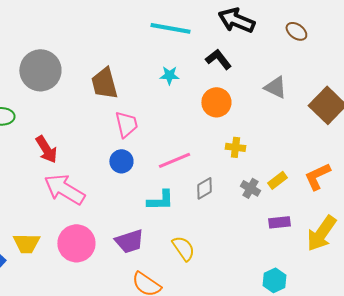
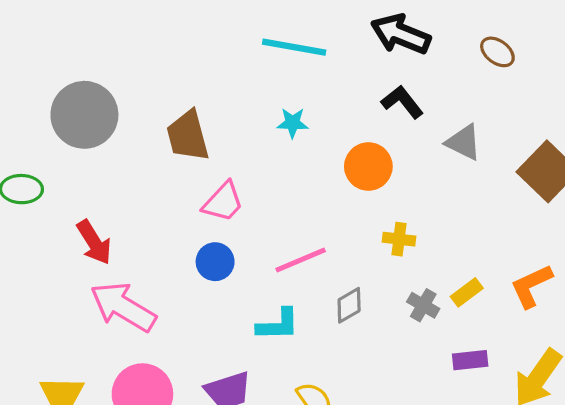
black L-shape: (218, 59) -> (402, 102), moved
pink trapezoid: (126, 124) -> (223, 202), turned 56

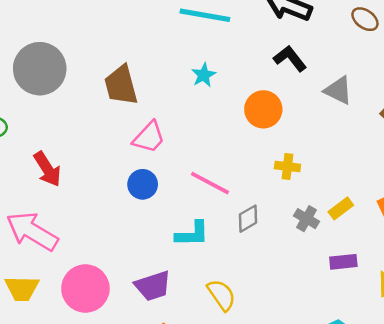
cyan star: (293, 123) -> (204, 75), turned -30
pink line: (301, 260) -> (210, 183), turned 51
pink arrow: (123, 307) -> (32, 231), moved

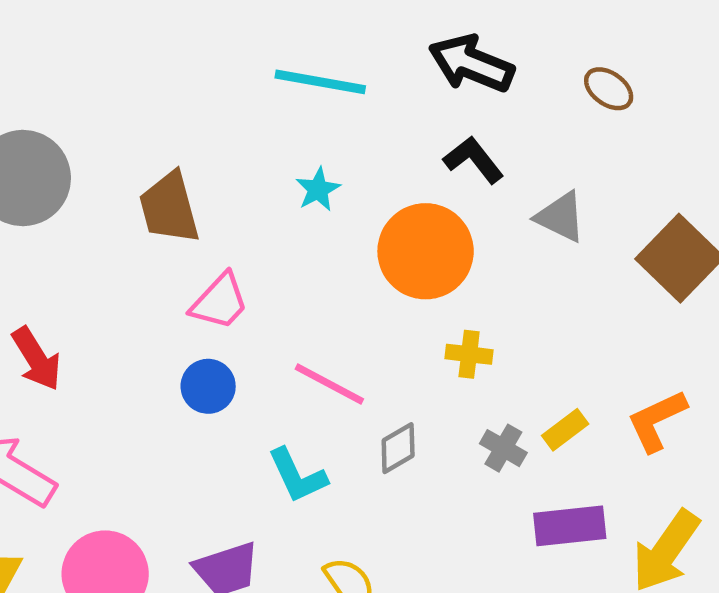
orange circle: (263, 109) -> (426, 251), size x1.4
cyan L-shape: (192, 234) -> (297, 476), turned 66
purple rectangle: (343, 262) -> (570, 526), size x1.4

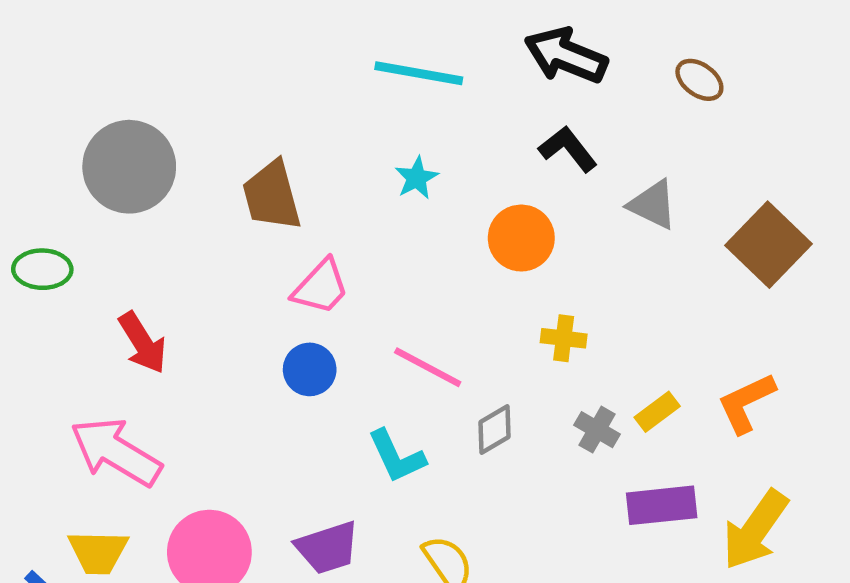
orange circle: (426, 251) -> (521, 238), size x0.7

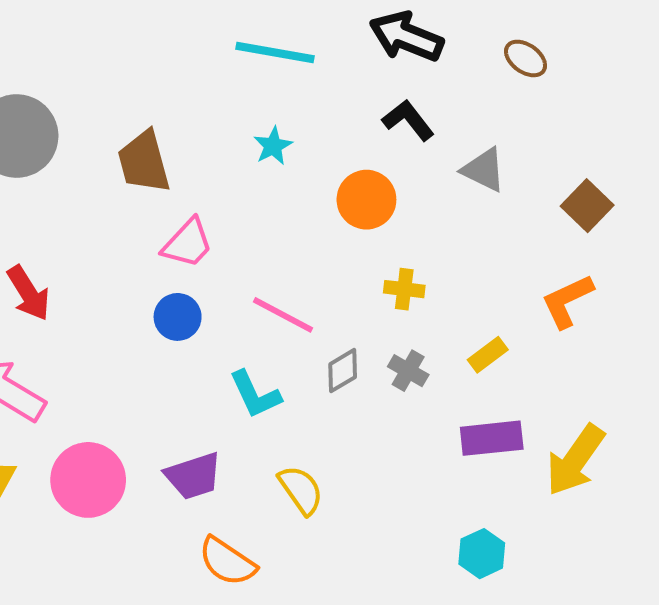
brown square: (769, 245) -> (587, 206), size x0.7
orange L-shape: (746, 403) -> (567, 301), moved
gray cross: (597, 430) -> (408, 371), moved

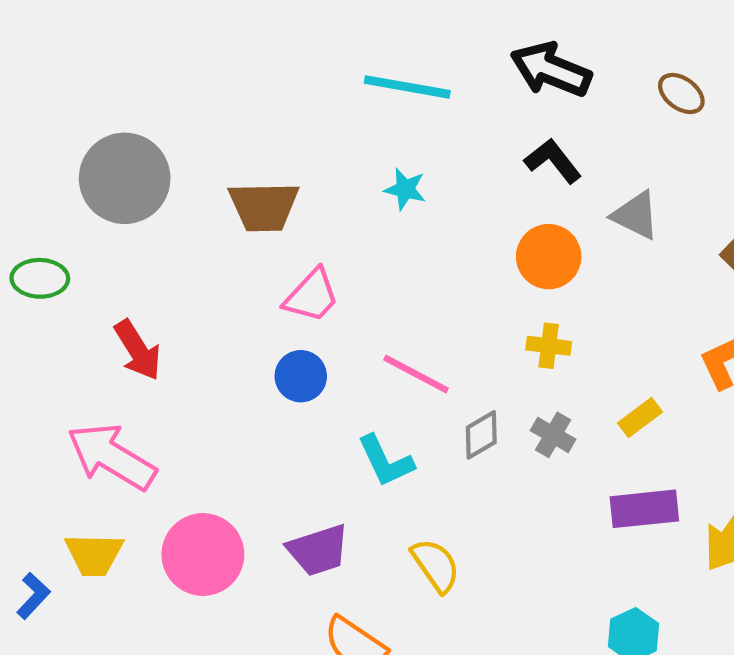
cyan star: (273, 146) -> (405, 189), turned -30
brown trapezoid: (144, 162) -> (264, 207), turned -76
orange circle: (366, 200) -> (549, 257), moved

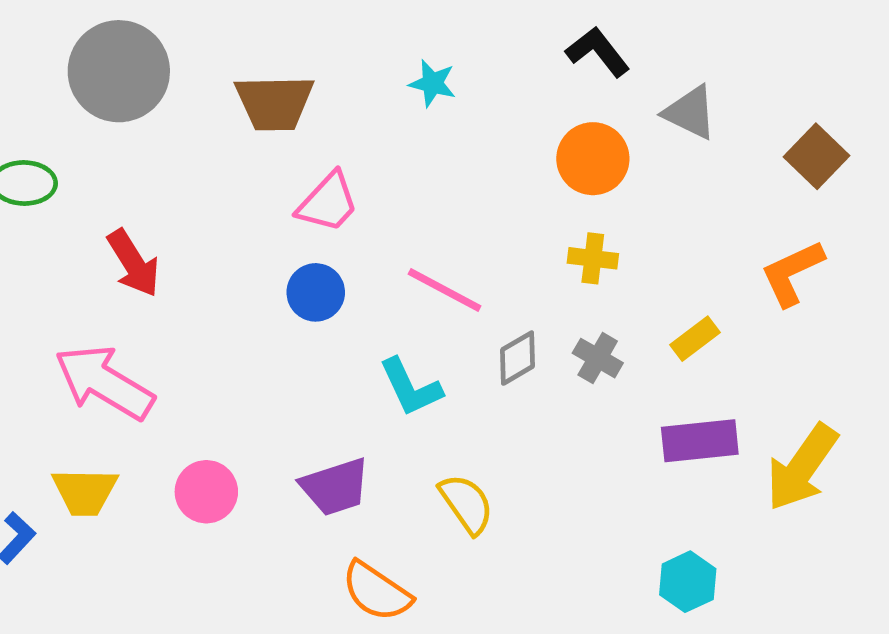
pink circle: (203, 554) -> (206, 492), size x0.7

